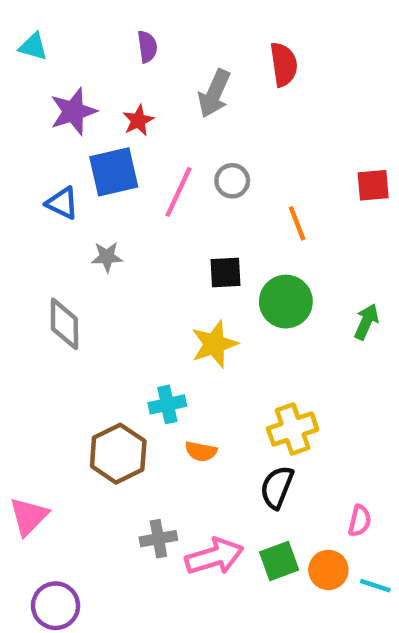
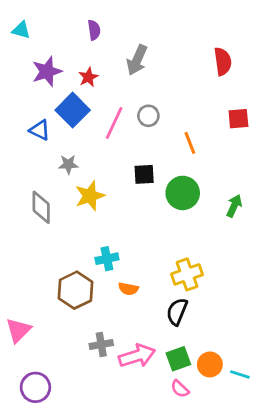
red semicircle: (284, 65) -> (223, 61), moved
blue square: (114, 172) -> (73, 110), turned -32
yellow star: (214, 344) -> (90, 196), moved
pink semicircle: (360, 521) -> (180, 389), moved, turned 120

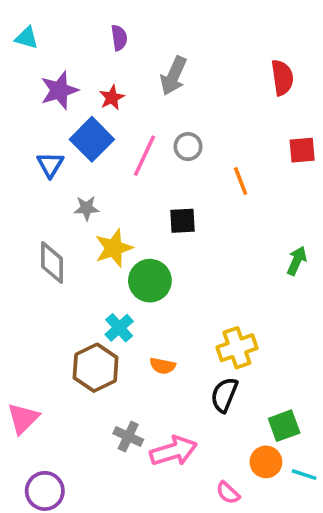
blue triangle: (40, 130) -> (50, 165), turned 35
green circle: (183, 193) -> (150, 281), moved
cyan cross: (107, 259) -> (119, 328), moved, turned -30
gray cross: (101, 344) -> (128, 437), turned 35
green square: (178, 359) -> (284, 426), moved

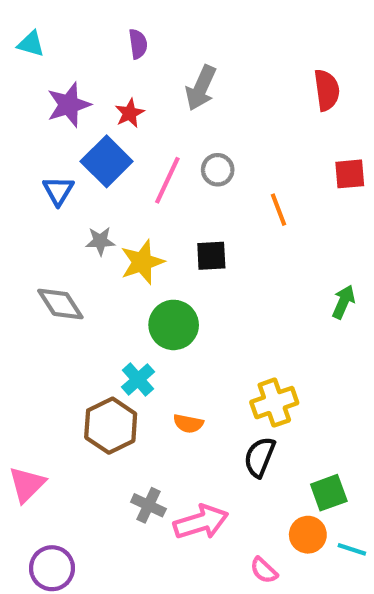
yellow star: (114, 248) -> (142, 262), moved
gray diamond: (52, 263) -> (60, 304), turned -33

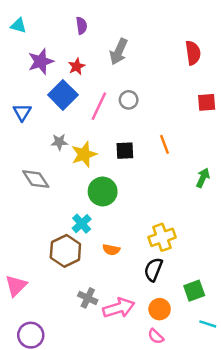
blue triangle: (58, 191) -> (22, 112), moved
orange line: (278, 210) -> (165, 144), moved
orange circle: (308, 535) -> (160, 309), moved

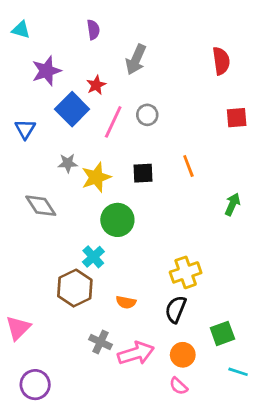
red star: (77, 66) -> (96, 85), moved
orange semicircle: (111, 250) -> (126, 302), moved

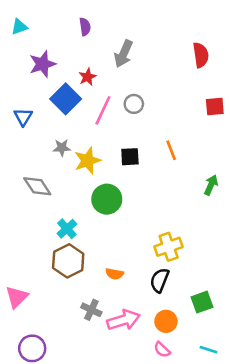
cyan triangle: (21, 30) -> (19, 27), turned -36
cyan cross: (93, 257) -> (67, 229), moved
cyan line: (238, 372) -> (208, 350), moved

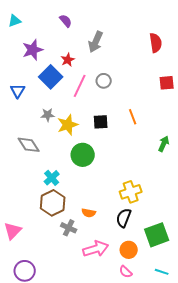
purple semicircle: (85, 27) -> (66, 21), turned -32
green square: (202, 302) -> (157, 235), size x1.4
gray cross: (91, 310) -> (69, 228), moved

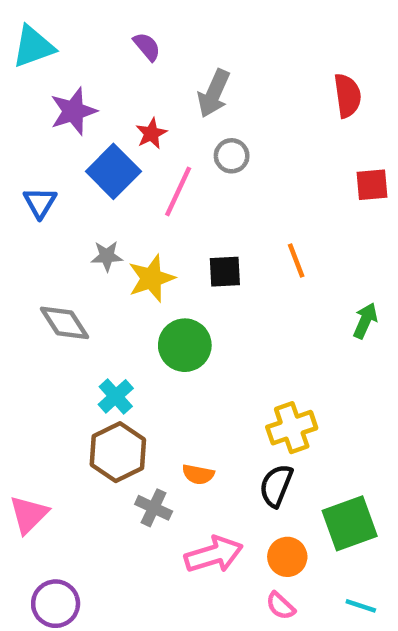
cyan triangle: (15, 21) -> (33, 47), size x1.5
gray circle: (104, 81) -> (232, 156), moved

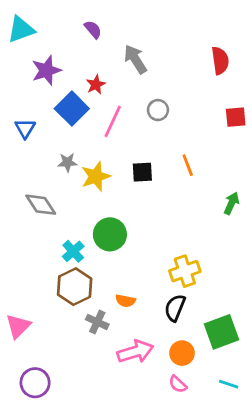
gray arrow: (214, 93) -> (135, 59), turned 124
gray circle: (232, 156) -> (158, 110), moved
green circle: (185, 345) -> (110, 234), moved

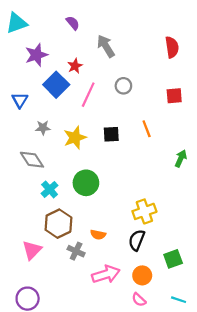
red square: (236, 117) -> (174, 96), moved
gray star: (68, 162) -> (43, 128), moved
cyan cross: (73, 251) -> (50, 189), moved
pink triangle: (18, 326) -> (32, 250), moved
green square: (222, 332) -> (173, 259), size x0.7

